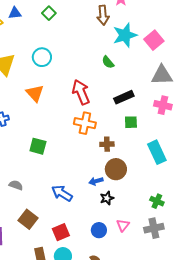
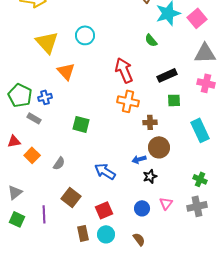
orange triangle: (35, 93) -> (66, 71), moved
gray semicircle: (16, 185) -> (59, 163), turned 104

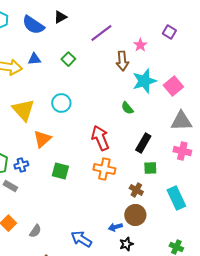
orange triangle: (66, 71) -> (42, 139), turned 30
black rectangle: (167, 75) -> (143, 143), turned -36
brown cross: (150, 122) -> (136, 190), moved, turned 32
green square: (81, 124) -> (60, 171), moved

